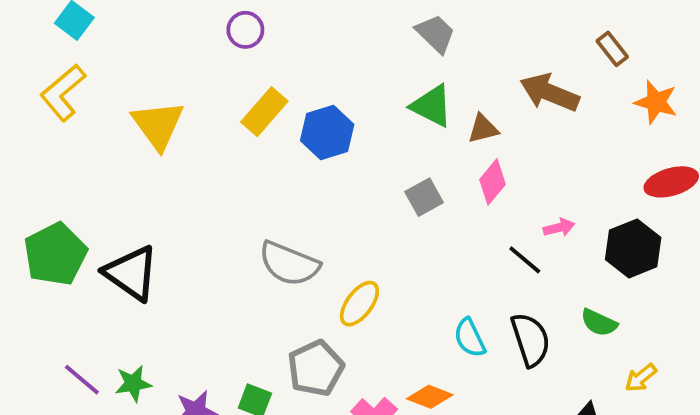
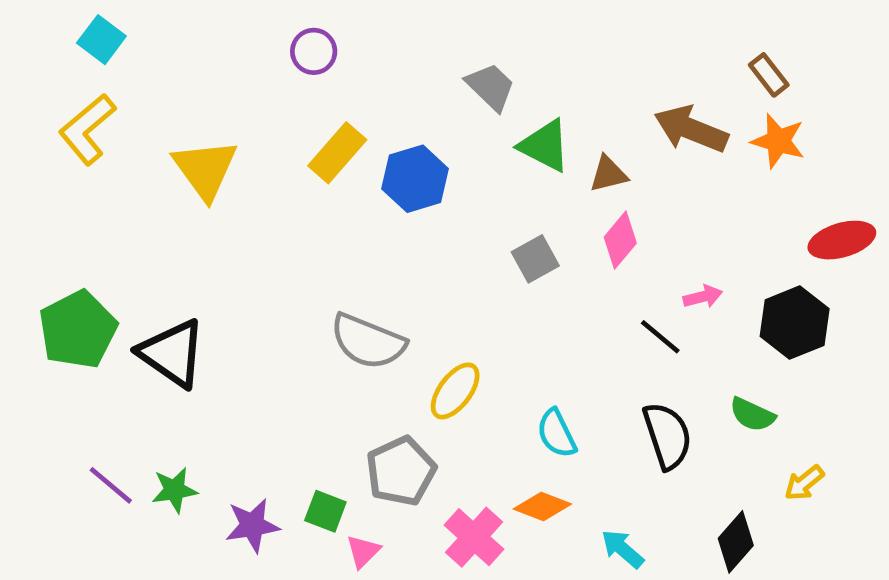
gray trapezoid: (435, 34) -> (491, 87), moved
orange star: (656, 102) -> (778, 141), moved
cyan semicircle: (470, 338) -> (557, 433), moved

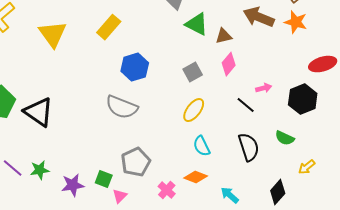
blue hexagon: (415, 179) -> (135, 67), moved
yellow ellipse: (455, 391) -> (194, 110), moved
pink cross: (474, 537) -> (167, 190), size x0.7

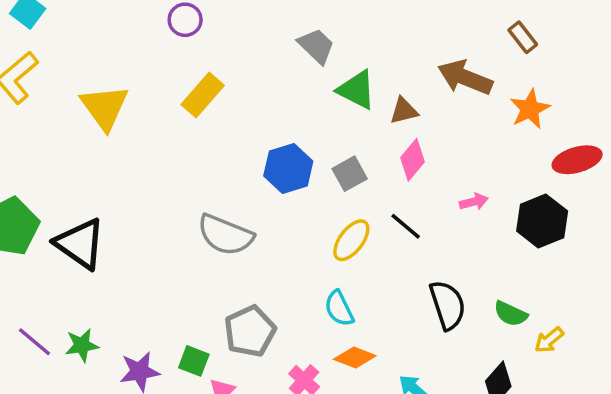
orange star: (296, 22) -> (530, 109), moved, turned 30
blue hexagon: (135, 67) -> (288, 168), moved
black line: (246, 105) -> (406, 226), moved
green semicircle: (285, 138) -> (511, 314), moved
cyan semicircle: (202, 146) -> (339, 308), moved

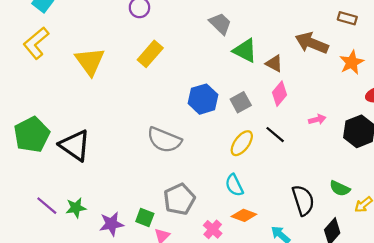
brown rectangle: (523, 37) -> (347, 18), turned -36
brown triangle: (404, 111) -> (274, 63), turned 42
black semicircle: (448, 305) -> (303, 200), moved

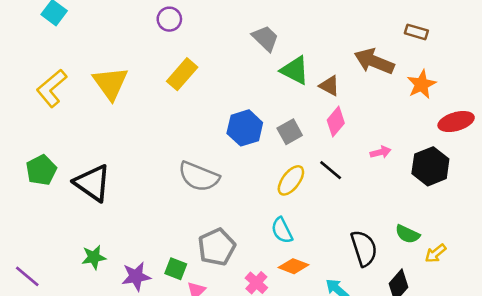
yellow L-shape: (36, 43) -> (52, 88), moved
green pentagon: (32, 135) -> (41, 170), size x0.7
purple line: (47, 206) -> (27, 276), moved

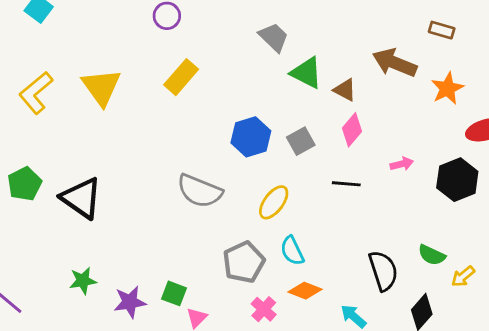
black line: (331, 170) -> (346, 184), turned -35
yellow ellipse: (291, 180) -> (274, 202), moved
gray pentagon: (217, 247) -> (244, 262), moved

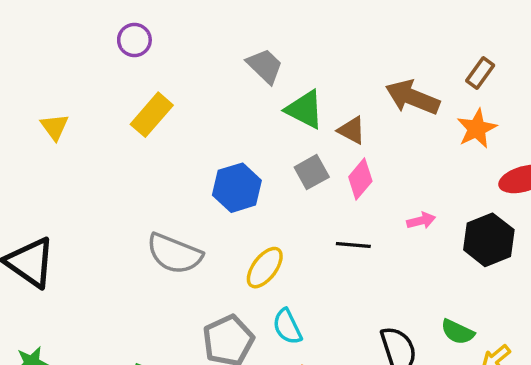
brown rectangle: (442, 30) -> (480, 73), moved, turned -70
yellow triangle: (101, 87) -> (54, 127), size x0.6
gray square: (301, 141) -> (312, 172), moved

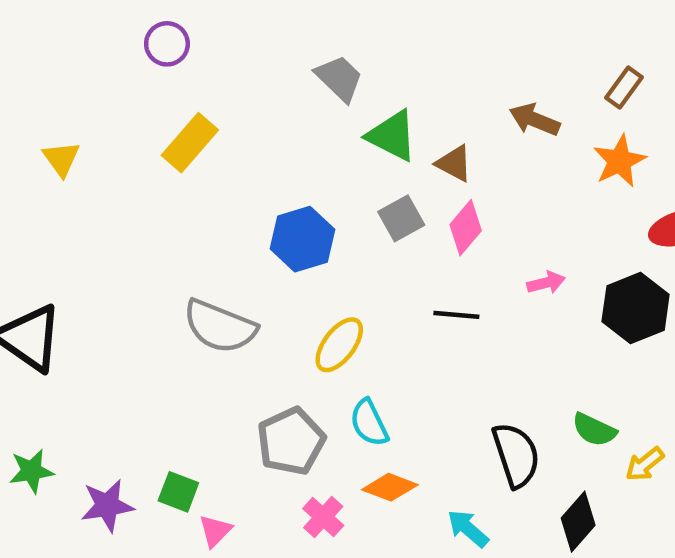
brown arrow: (412, 97) -> (534, 120), size x0.7

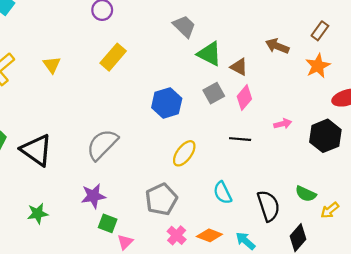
gray semicircle: (220, 326) -> (102, 145), moved, turned 112
cyan semicircle: (369, 423) -> (223, 193), moved
orange diamond: (390, 487) -> (209, 235), moved
purple star: (107, 506) -> (93, 196), moved

